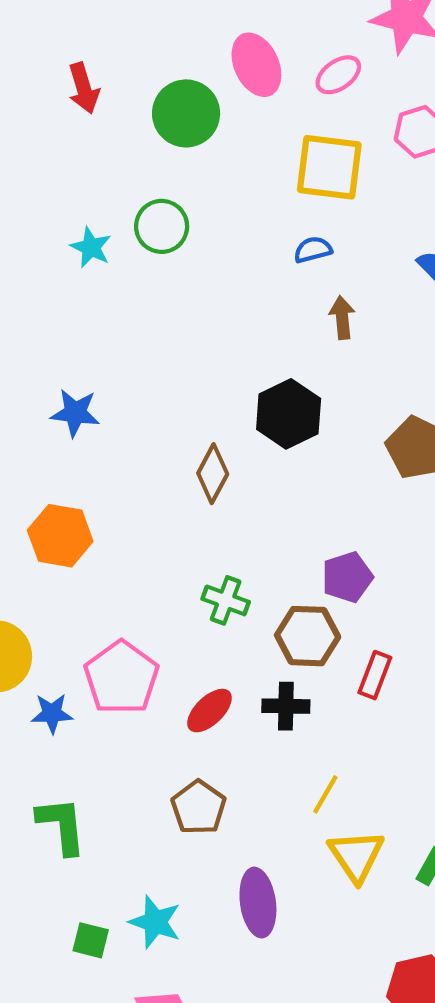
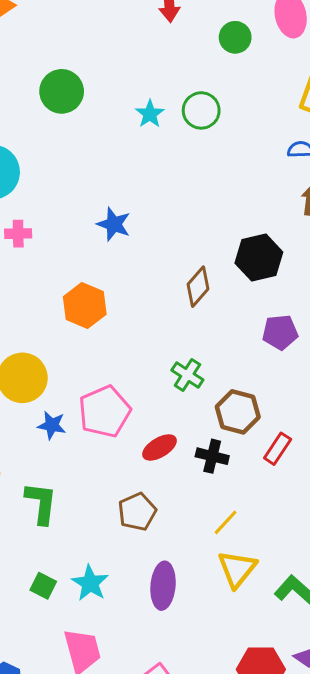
green circle: (186, 113) -> (235, 37), size x0.7
purple pentagon: (347, 577) -> (280, 332), moved

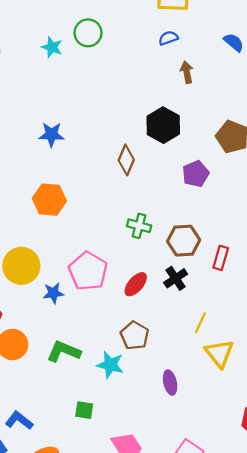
black cross: (212, 456) -> (176, 278), turned -30
green L-shape: (41, 503) -> (64, 351), turned -56
cyan star: (90, 583) -> (110, 365), moved
purple ellipse: (163, 586) -> (170, 383), size x0.7

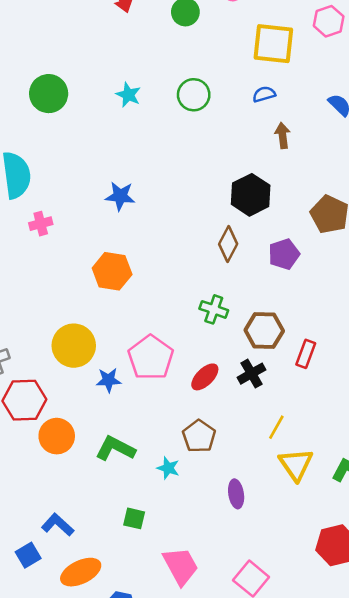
green circle: (88, 33) -> (194, 95), moved
brown diamond: (126, 160) -> (228, 244), moved
cyan star: (110, 365) -> (168, 468), size x0.7

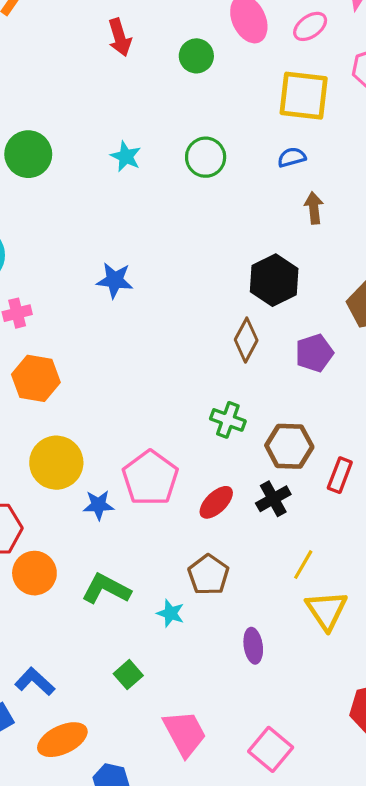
orange hexagon: (112, 271) -> (36, 378), moved
green square: (134, 518) -> (128, 675), turned 35

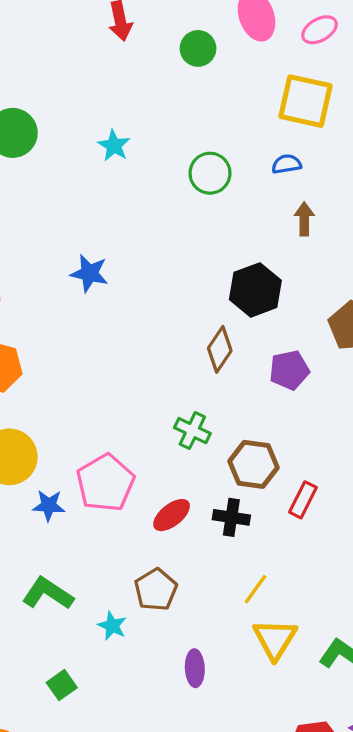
green circle: (206, 157) -> (210, 173), moved
black cross: (273, 499) -> (231, 517), turned 32

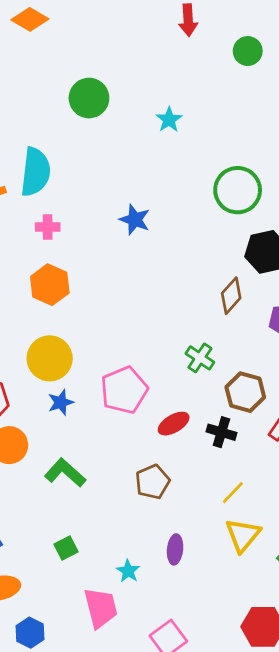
green circle: (210, 173) -> (238, 190), moved, size x1.4
blue star: (49, 505) -> (61, 402), moved, turned -30
cyan star: (112, 626) -> (128, 571), moved

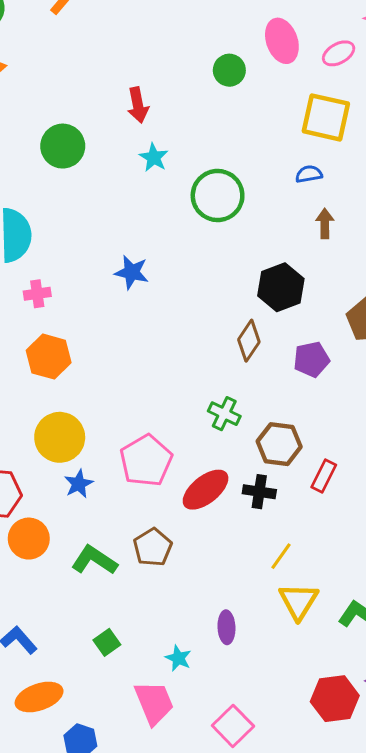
red arrow: (188, 20) -> (138, 105), moved
green circle: (238, 190) -> (218, 195), moved
red ellipse: (174, 424) -> (206, 490), size x1.4
brown pentagon: (152, 482) -> (153, 547), moved

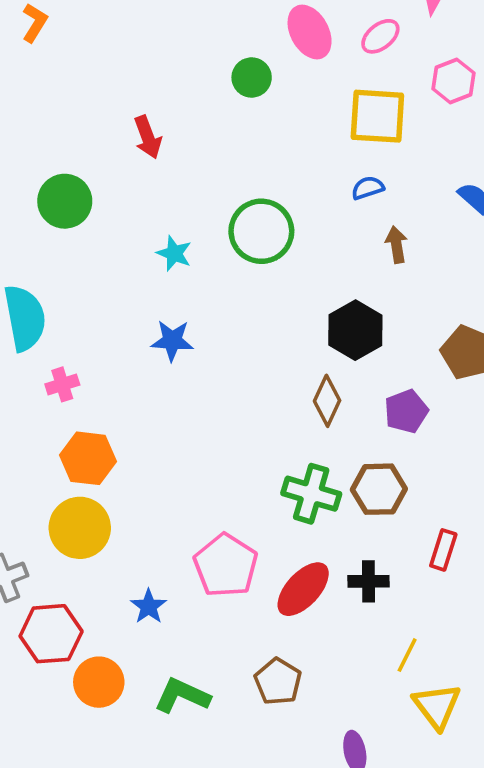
cyan star: (154, 157) -> (174, 253), moved
green cross: (224, 414) -> (311, 494), size x1.4
yellow circle: (60, 437) -> (80, 528), moved
brown hexagon: (279, 444) -> (379, 489), moved
brown pentagon: (153, 547) -> (278, 682), moved

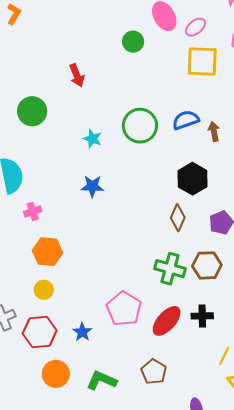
pink ellipse: (380, 36) -> (195, 27), moved
blue semicircle: (368, 188) -> (186, 120), moved, size x1.5
yellow circle: (80, 528) -> (44, 290), size x0.6
red hexagon: (51, 634) -> (40, 332), moved

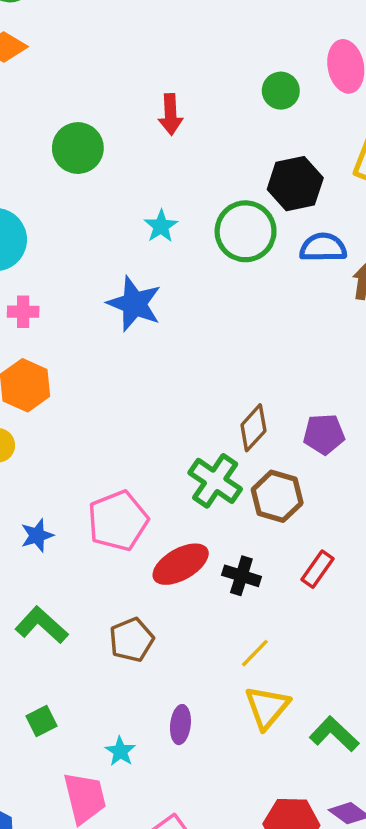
black hexagon: (192, 179) -> (295, 184), moved
blue star: (92, 186) -> (134, 304), size x1.4
brown diamond: (178, 218) -> (253, 428), moved

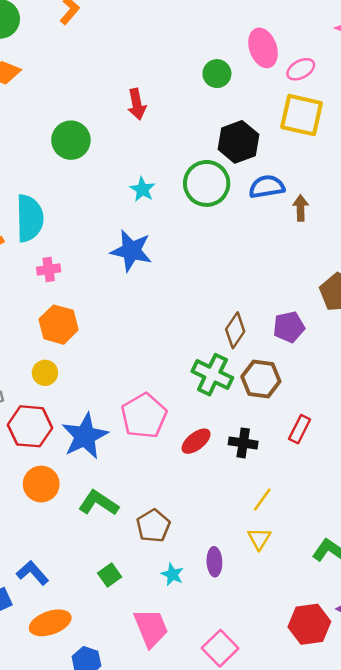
blue star: (37, 535) -> (85, 436), size x1.8
red ellipse: (181, 564) -> (196, 441), size x0.7
brown pentagon: (132, 640) -> (153, 526), moved
yellow triangle: (267, 707) -> (259, 539), moved, size x0.7
cyan star: (120, 751) -> (172, 574), moved

